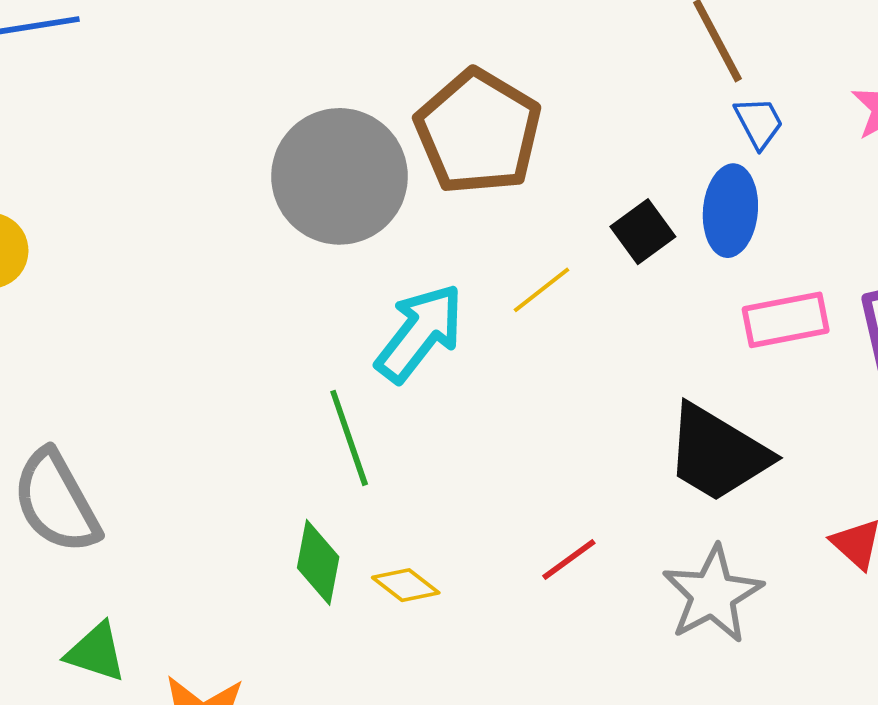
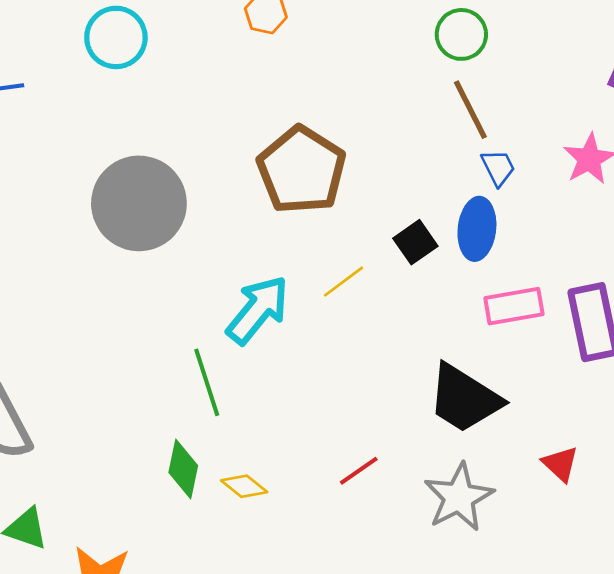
gray circle: (340, 176) -> (139, 203), moved

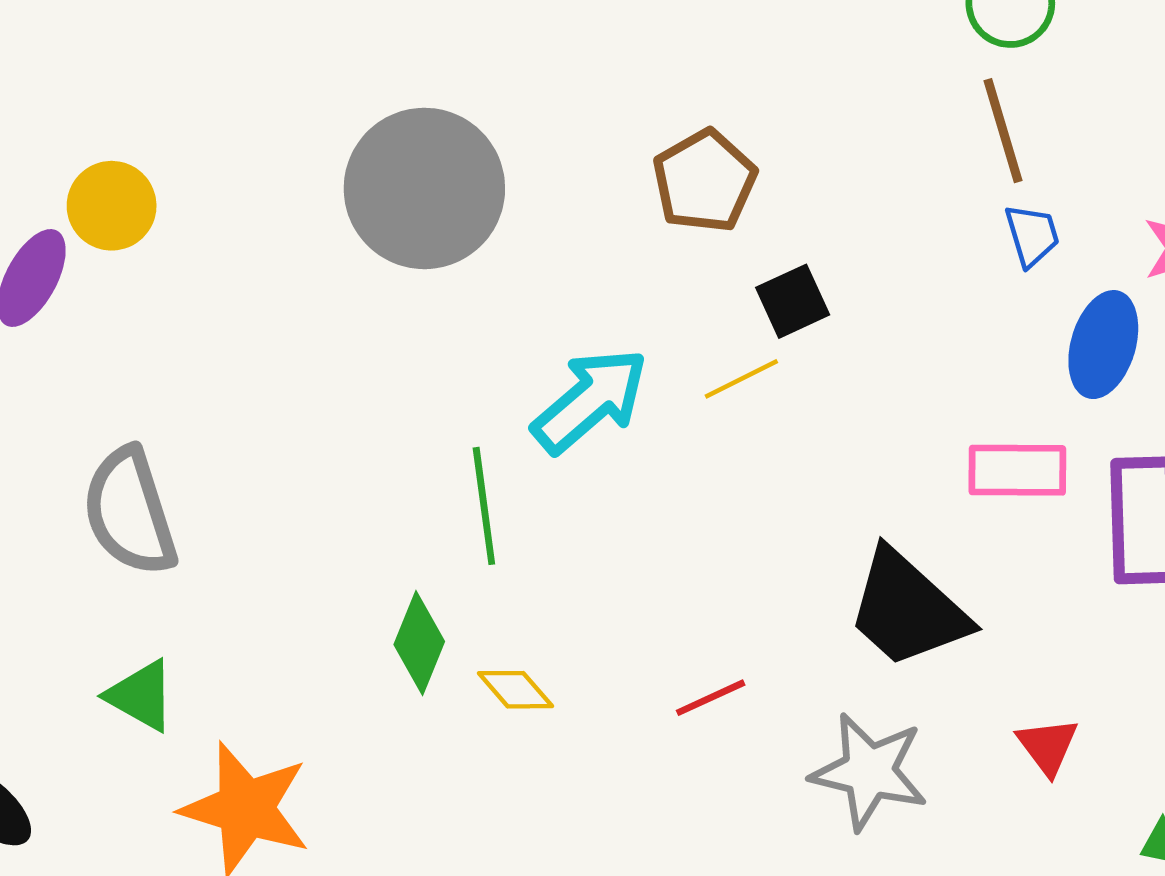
brown pentagon: (302, 170) -> (705, 181), size x0.7
blue ellipse: (477, 229) -> (1103, 345), moved
black square: (415, 242) -> (793, 301), moved
gray star: (459, 497) -> (869, 771), turned 30

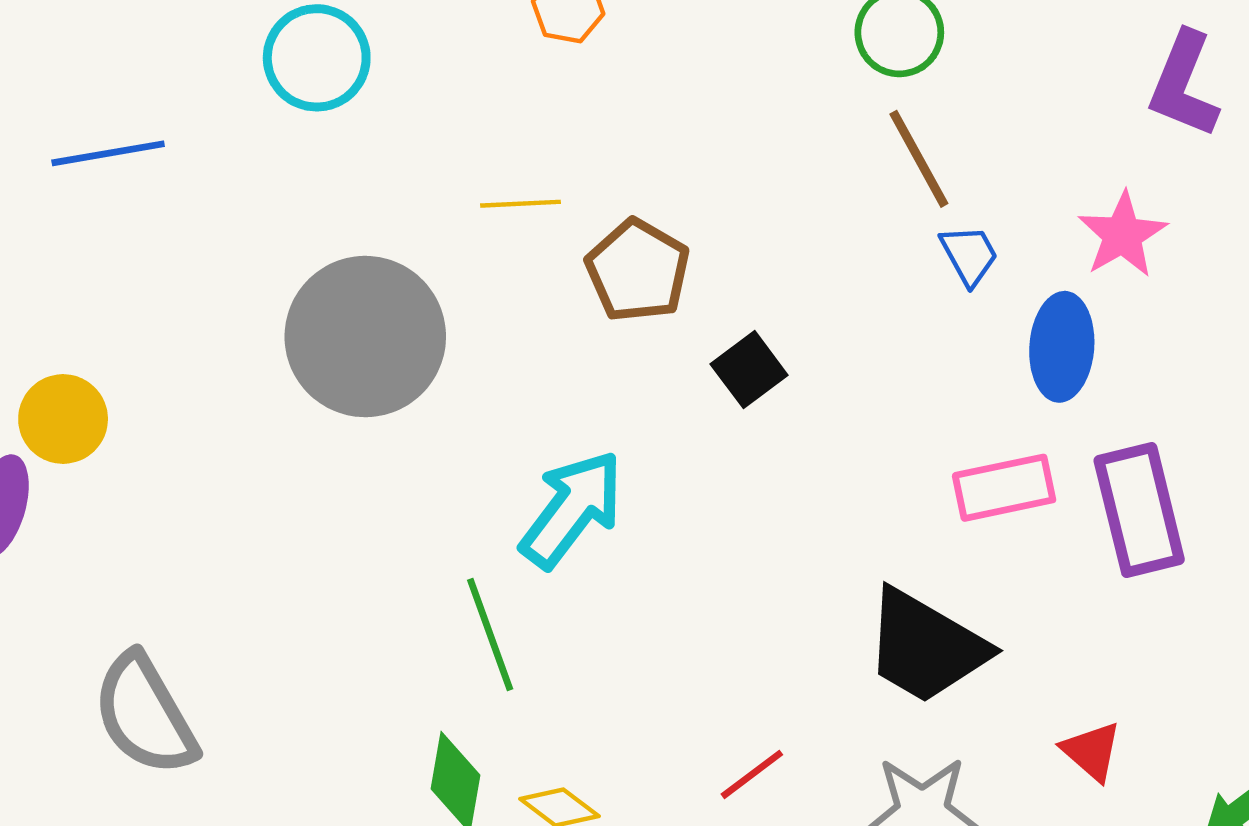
yellow line: (741, 379) -> (521, 204), moved, turned 36

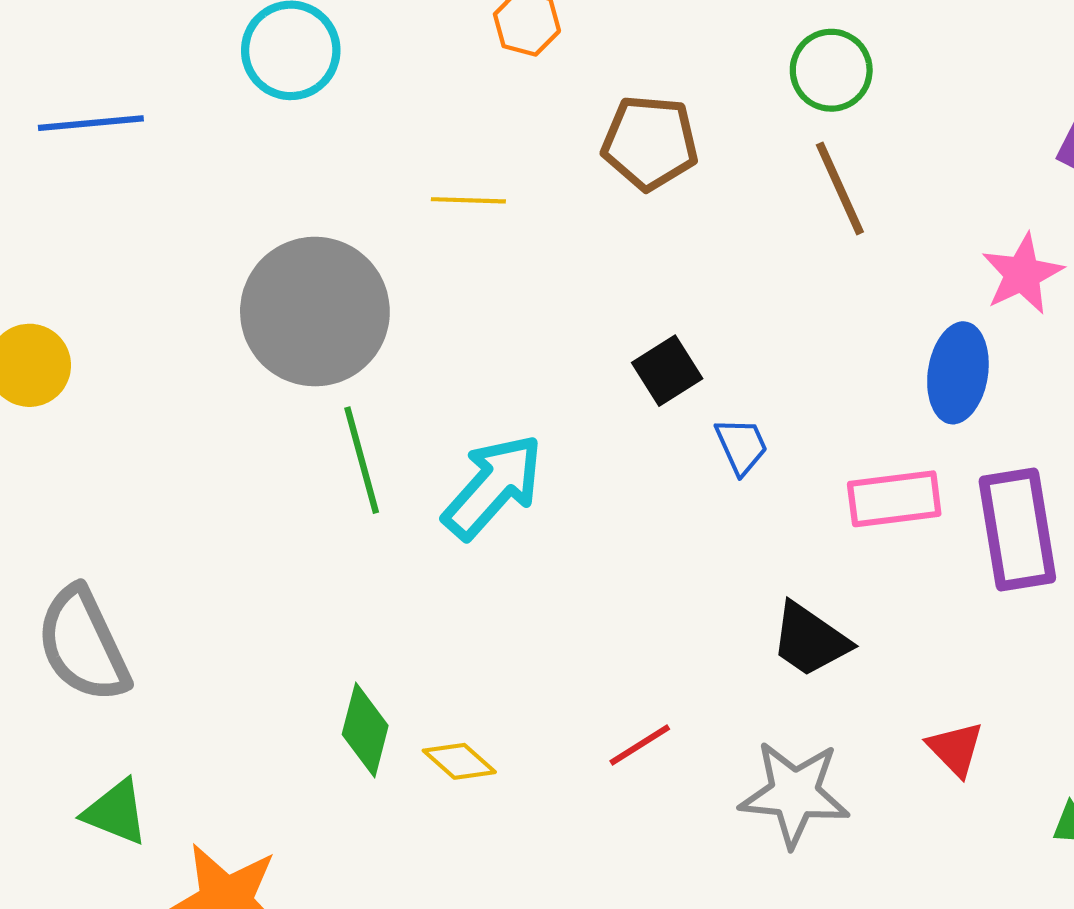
blue trapezoid: (969, 255) -> (741, 446), moved
brown pentagon: (638, 271) -> (650, 143), moved, turned -30
green line: (490, 634) -> (362, 460), moved
black trapezoid: (926, 646) -> (810, 640), size x0.7

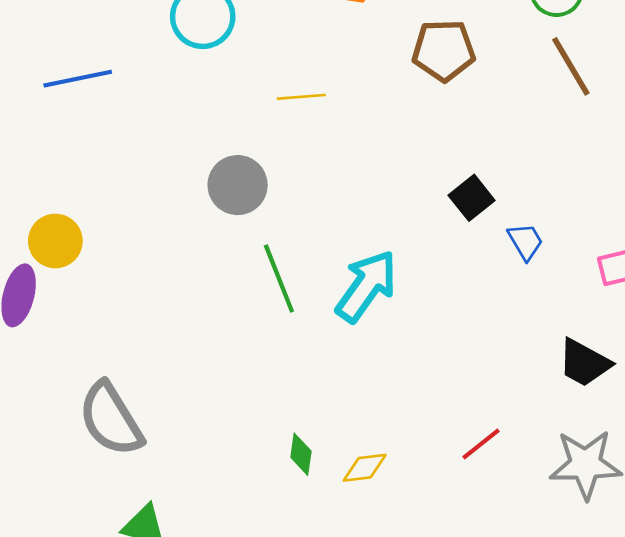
yellow line: (468, 200) -> (301, 97), moved
gray circle: (315, 312) -> (238, 185), size x0.6
green diamond: (365, 730) -> (301, 454), size x0.7
yellow diamond: (459, 761) -> (365, 468), turned -42

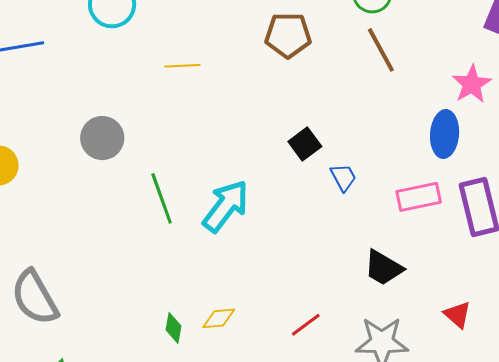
gray circle: (238, 185) -> (102, 138), moved
yellow diamond: (365, 468) -> (219, 318), moved

